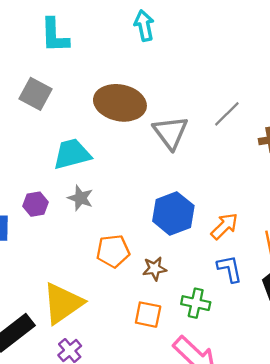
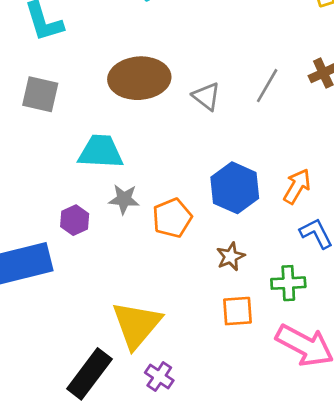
gray line: (227, 114) -> (267, 86), moved
gray triangle: (171, 133) -> (206, 96), size x0.7
cyan trapezoid: (72, 154) -> (101, 152), turned 33
orange pentagon: (113, 251) -> (172, 218), moved

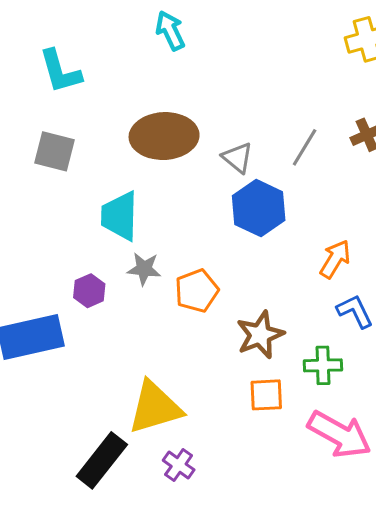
cyan trapezoid: (101, 152) -> (120, 216), turned -93
blue hexagon: (235, 188) -> (259, 208), moved
brown star: (231, 257) -> (260, 335), size x1.5
yellow triangle: (137, 325) -> (155, 407), turned 32

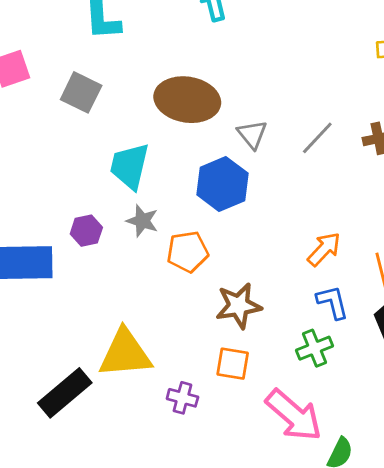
blue hexagon: (259, 208) -> (222, 184), moved
green cross: (323, 365) -> (314, 348), moved, turned -32
purple cross: (179, 465) -> (182, 398), moved, turned -32

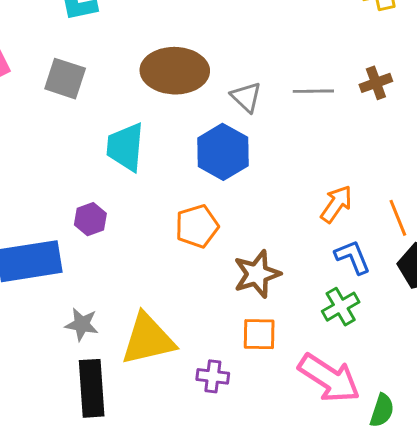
gray line: (317, 138) -> (313, 91), turned 54
gray star: (142, 221) -> (82, 324), moved
black rectangle: (65, 393) -> (92, 388), turned -46

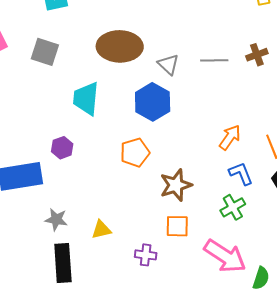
yellow triangle: (148, 339) -> (101, 230), size x0.5

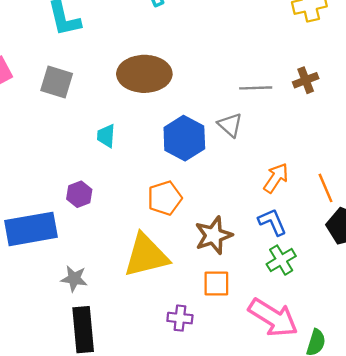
gray triangle: (168, 64) -> (230, 125), moved
cyan trapezoid: (86, 98) -> (106, 136), size x0.6
blue L-shape: (241, 174) -> (272, 222), moved
yellow triangle: (101, 230) -> (146, 256), moved, size x2.0

